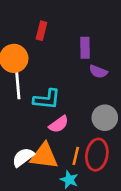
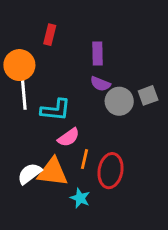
purple semicircle: (98, 72) -> (100, 84), moved
gray circle: (105, 118) -> (119, 101), moved
orange line: (76, 156) -> (84, 159), moved

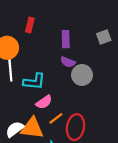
gray square: (148, 95) -> (104, 37), moved
orange line: (84, 159) -> (56, 118), turned 40

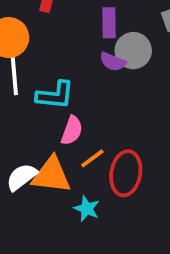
gray circle: (82, 75) -> (133, 51), moved
pink semicircle: (44, 102) -> (72, 131), turned -35

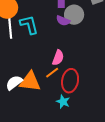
cyan L-shape: (55, 95) -> (29, 25), moved, turned -110
pink semicircle: (72, 131) -> (58, 58), moved
cyan star: (87, 209) -> (63, 102), moved

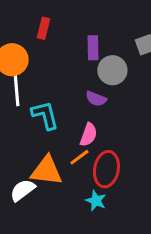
purple semicircle: (63, 21) -> (96, 99), moved
cyan L-shape: (29, 25) -> (45, 115), moved
white semicircle: (14, 83) -> (23, 190), moved

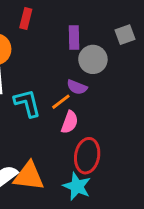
orange line: (79, 157) -> (61, 102), moved
orange triangle: (46, 171) -> (29, 176), moved
cyan star: (96, 201) -> (77, 186), size x1.4

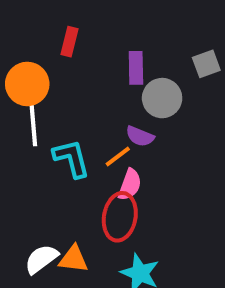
red ellipse: (87, 156) -> (120, 217), moved
orange triangle: (29, 176) -> (74, 259), size x0.7

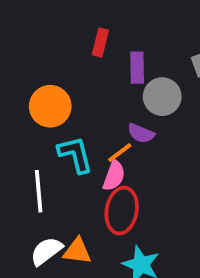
red rectangle: (69, 42) -> (100, 43), moved
orange circle: (27, 84) -> (50, 106), moved
white line: (33, 124) -> (39, 191), moved
pink semicircle: (130, 185) -> (114, 176), moved

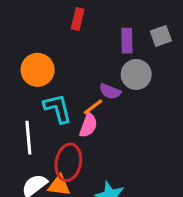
purple rectangle: (137, 68) -> (127, 41), moved
gray circle: (162, 97) -> (136, 74), moved
red ellipse: (122, 211) -> (68, 162), moved

